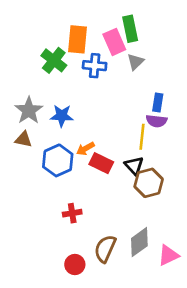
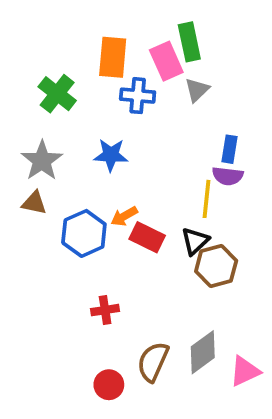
green cross: (54, 60) -> (57, 94), moved
blue star: (62, 116) -> (111, 155), moved
black triangle: (134, 166) -> (195, 241), turned 30

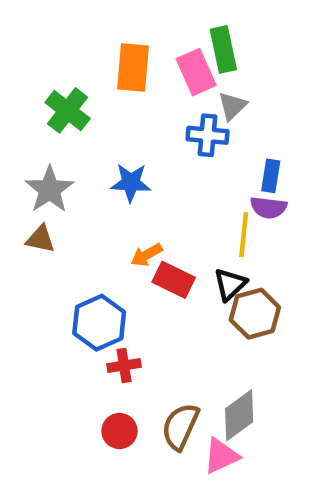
blue cross: (138, 96) -> (208, 135), moved
blue hexagon: (84, 233) -> (99, 323), moved
pink triangle: (245, 371) -> (221, 456), moved
red circle: (109, 385) -> (119, 431), moved

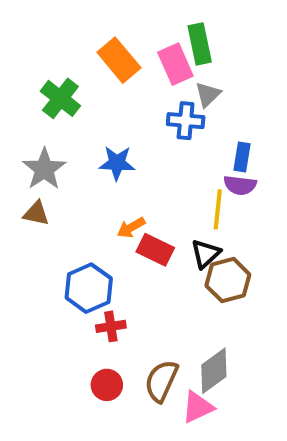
orange rectangle: (133, 68) -> (119, 60), turned -45

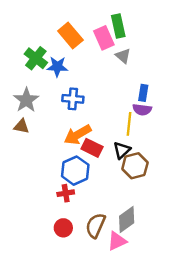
gray triangle: (208, 94) -> (123, 56), turned -35
blue cross: (186, 121) -> (73, 99), moved
blue star: (117, 163) -> (57, 67), moved
orange arrow: (131, 228) -> (78, 135), size x1.6
blue hexagon: (89, 288) -> (75, 171), moved

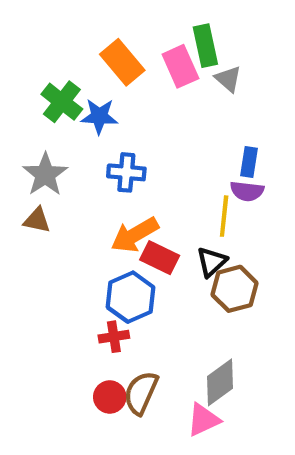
gray triangle: (123, 56) -> (228, 79), moved
brown semicircle: (96, 225) -> (141, 393), moved

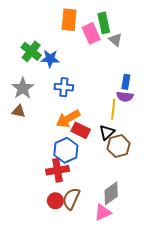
orange rectangle: (122, 62) -> (69, 20), moved, turned 45
red cross: (114, 337) -> (57, 170), size x1.5

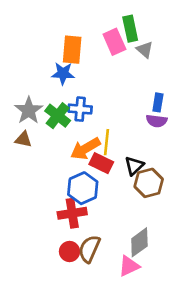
orange rectangle: (69, 20) -> (72, 50), moved
green cross: (31, 51) -> (58, 116), moved
yellow line: (113, 109) -> (106, 142), moved

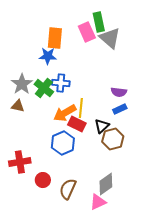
gray triangle: (145, 50) -> (110, 38), size x1.6
blue rectangle: (158, 102) -> (120, 109), moved, turned 56
red cross: (72, 213) -> (20, 162), moved
red circle: (70, 251) -> (43, 180), moved

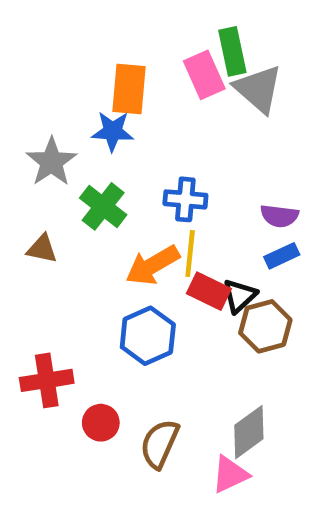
blue cross: (61, 83) -> (185, 199), moved
gray star: (22, 84) -> (51, 162), moved
red rectangle: (77, 124) -> (209, 291), moved

